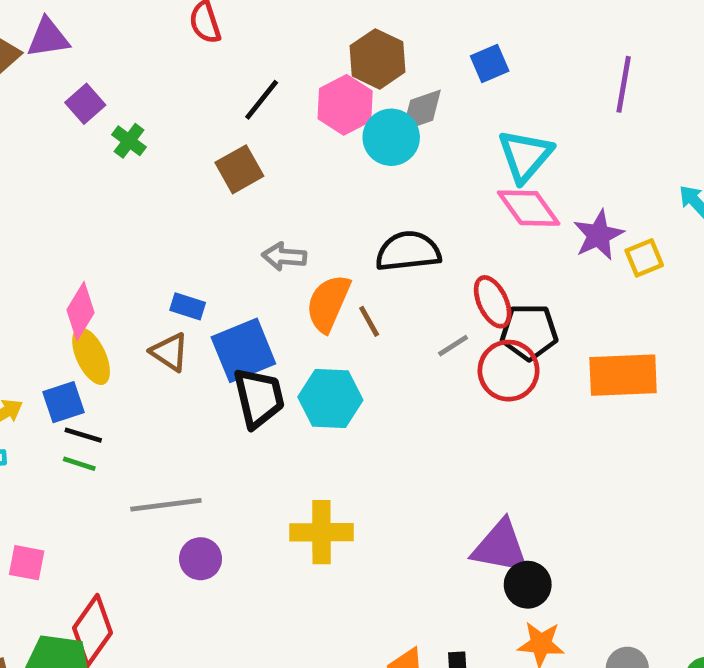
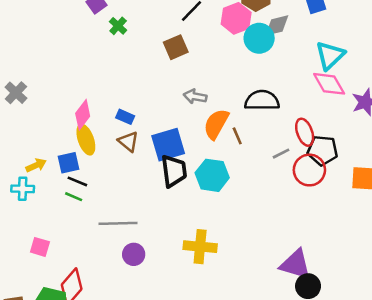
blue rectangle: (188, 306) -> (125, 117), moved

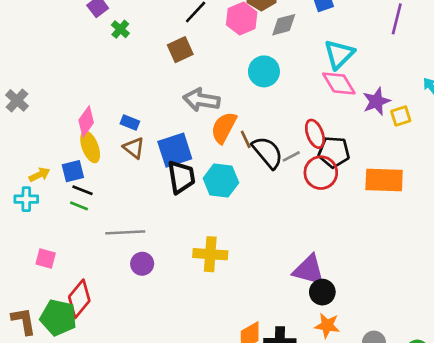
cyan circle: (259, 38) -> (264, 71), moved
gray arrow: (195, 96) -> (201, 100), size x1.5
black semicircle: (262, 100) -> (268, 152), moved, turned 52

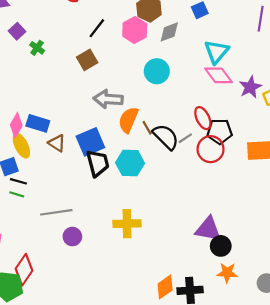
blue rectangle: (130, 122) -> (38, 123), moved, size x1.5

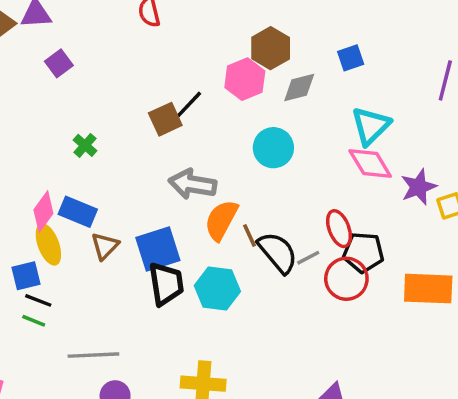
black line: (97, 28) -> (188, 105), moved
green cross: (37, 48) -> (85, 145), moved
brown triangle: (57, 143) -> (105, 246), turned 36

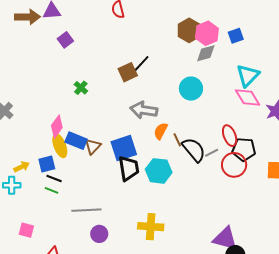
pink hexagon: (245, 79) -> (207, 33), moved
blue rectangle: (78, 212) -> (76, 141), moved
orange semicircle: (221, 220) -> (161, 131), size x0.7

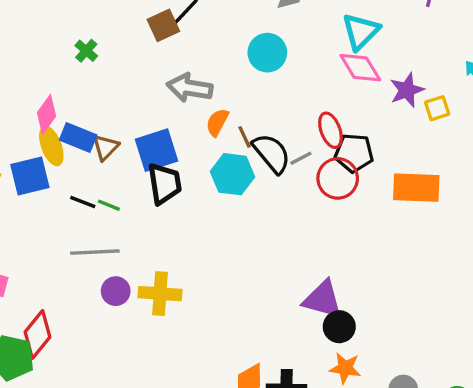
blue square: (47, 164) -> (30, 176), size x1.4
cyan hexagon: (159, 171) -> (233, 174), moved
black line: (54, 178) -> (83, 202), moved
green line: (51, 190) -> (109, 205), moved
yellow cross: (151, 227) -> (160, 294), moved

